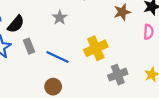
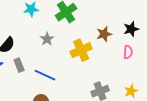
yellow cross: (96, 48) -> (81, 50), moved

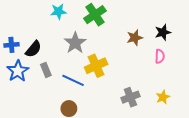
gray star: (47, 39) -> (75, 43), size x1.5
yellow cross: (81, 50) -> (96, 66), moved

